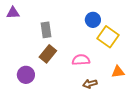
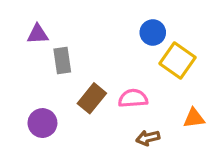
purple triangle: (13, 13) -> (38, 34), moved
gray rectangle: (46, 30) -> (62, 60), moved
brown rectangle: (48, 54) -> (92, 98), moved

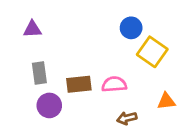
gray rectangle: (62, 60) -> (39, 73), moved
brown rectangle: (92, 98) -> (79, 84), turned 45
purple circle: (42, 123) -> (49, 105), moved

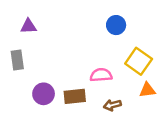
yellow square: (152, 52) -> (139, 61), moved
gray rectangle: (39, 73) -> (17, 60), moved
brown rectangle: (79, 84) -> (75, 96), moved

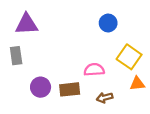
purple triangle: (28, 26) -> (27, 24), size x1.5

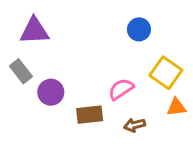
gray rectangle: (16, 56) -> (21, 71), turned -30
pink semicircle: (94, 70) -> (121, 89), turned -30
purple circle: (41, 87) -> (51, 92), moved

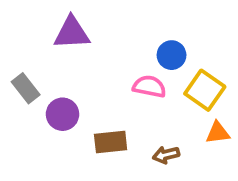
blue circle: (139, 29) -> (172, 55), moved
purple triangle: (34, 31) -> (72, 33), moved
pink semicircle: (121, 89) -> (149, 86), moved, turned 45

